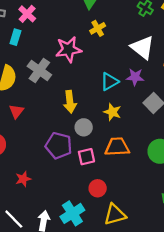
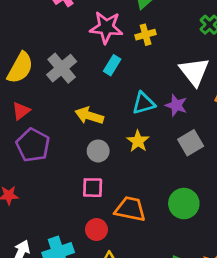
cyan rectangle: (15, 37) -> (112, 65), moved
pink star: (69, 49) -> (106, 27), moved
yellow arrow: (70, 102) -> (89, 116), turned 100
purple pentagon: (59, 146) -> (33, 145), moved
orange trapezoid: (117, 147) -> (130, 209), moved

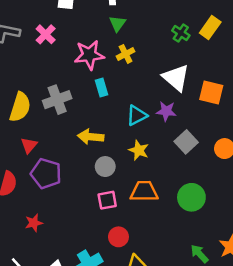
cyan rectangle: (112, 65) -> (101, 88), turned -36
gray cross: (62, 68) -> (57, 100), turned 32
orange trapezoid: (130, 209) -> (144, 191), moved

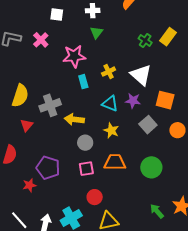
yellow cross: (126, 54) -> (109, 72), moved
orange square: (211, 93) -> (165, 100), moved
gray cross: (57, 100) -> (50, 105), moved
cyan triangle: (137, 115) -> (110, 103), turned 48
purple pentagon: (46, 174) -> (48, 168), moved

